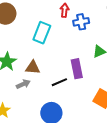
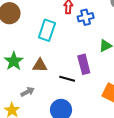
black line: (59, 82) -> (67, 79), turned 42
gray arrow: (23, 84) -> (28, 92), moved

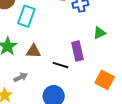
cyan rectangle: (47, 30) -> (26, 16), moved

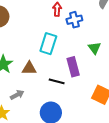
cyan rectangle: (26, 16) -> (48, 44), moved
green triangle: (99, 33) -> (95, 48), turned -40

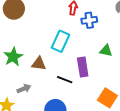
green triangle: (95, 48) -> (106, 51), turned -48

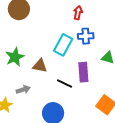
blue cross: (89, 20) -> (86, 36), moved

